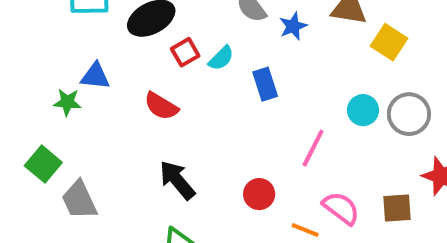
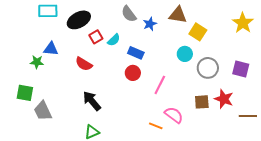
blue rectangle: (265, 84) -> (136, 53), turned -49
cyan circle: (363, 110) -> (185, 54), moved
green square: (43, 164) -> (25, 93), turned -30
red circle: (259, 194) -> (133, 73), moved
brown square: (397, 208) -> (202, 102), moved

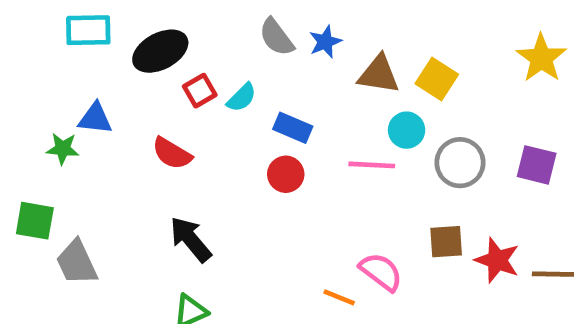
brown triangle: (178, 15) -> (379, 74), moved
blue star: (150, 24) -> (325, 42), moved
pink line: (160, 85) -> (372, 165), moved, turned 66
red star: (224, 99) -> (497, 260), moved

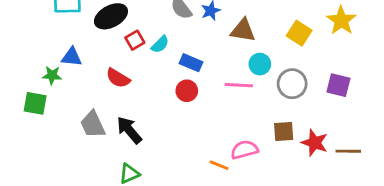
yellow square: (437, 79) -> (299, 33), moved
green square: (35, 221) -> (35, 103), moved
gray trapezoid: (77, 263) -> (93, 124), moved
pink semicircle: (381, 272) -> (244, 150), turned -52

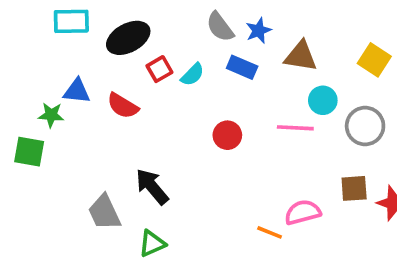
blue rectangle: (191, 63) -> (242, 67), moved
red semicircle: (118, 78) -> (123, 106), moved
gray trapezoid: (93, 124) -> (104, 212), moved

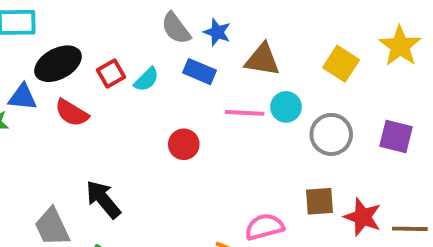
blue star: (259, 31) -> (217, 32), turned -30
black ellipse: (128, 38) -> (58, 64), moved
pink line: (295, 128) -> (245, 113), moved

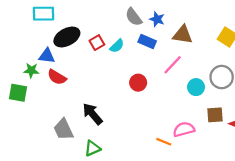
cyan circle: (286, 107) -> (196, 87), moved
red semicircle: (72, 113) -> (57, 77), moved
pink line: (245, 113) -> (173, 65), turned -50

